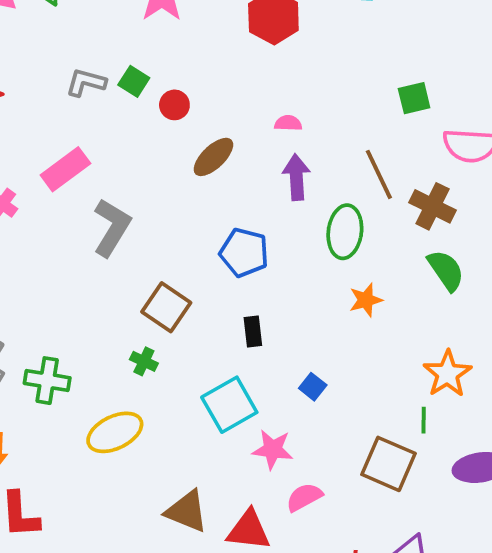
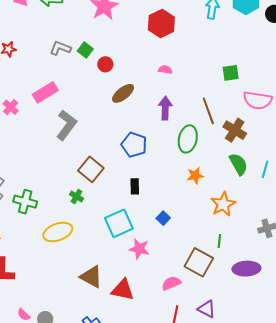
pink semicircle: (288, 123) -> (165, 70), moved
orange star: (447, 374) -> (223, 204), moved
pink semicircle: (304, 497) -> (171, 283), moved

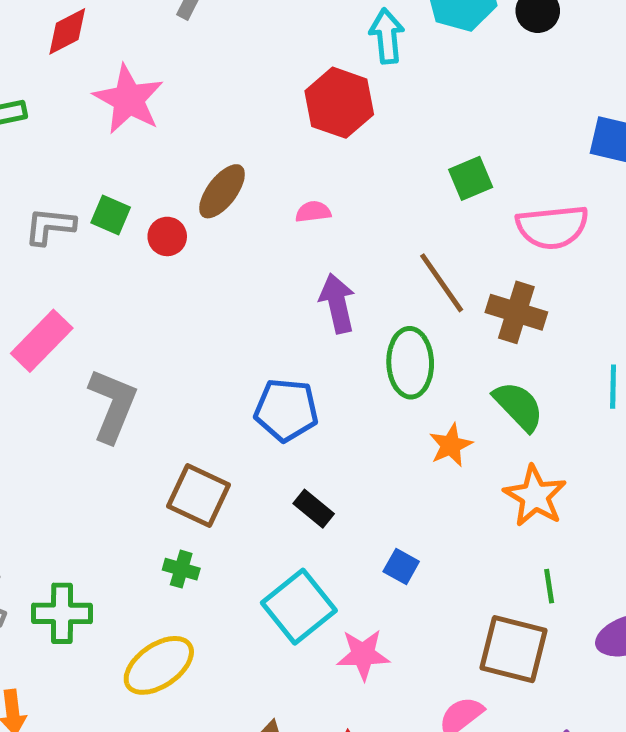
red hexagon: (161, 23) -> (339, 103), moved
brown ellipse: (123, 93) -> (222, 191), moved
green semicircle: (238, 164) -> (518, 406), moved
black rectangle: (135, 186) -> (314, 509), turned -35

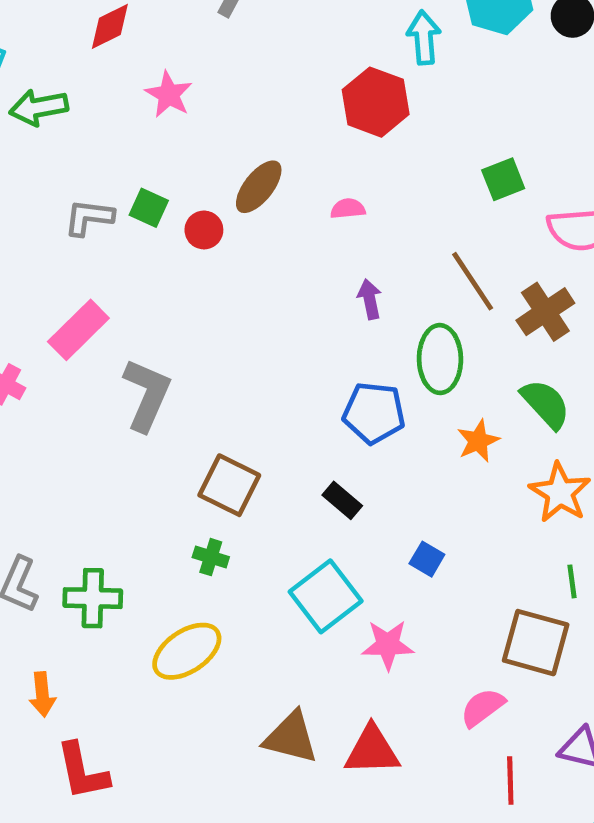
pink star: (129, 99) -> (169, 94), size x0.7
purple arrow: (337, 303) -> (370, 299), size x0.7
brown cross: (516, 312) -> (545, 312), turned 38
blue pentagon: (286, 410) -> (374, 413), moved

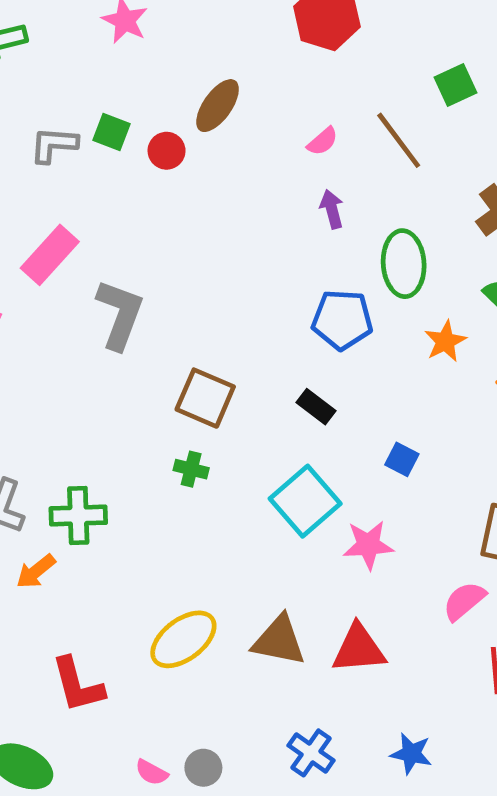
pink semicircle: (348, 209) -> (323, 141), moved, turned 148
brown line: (473, 281) -> (399, 140), moved
yellow ellipse: (187, 651) -> (183, 639), moved
orange arrow: (42, 694) -> (36, 571), moved, turned 60

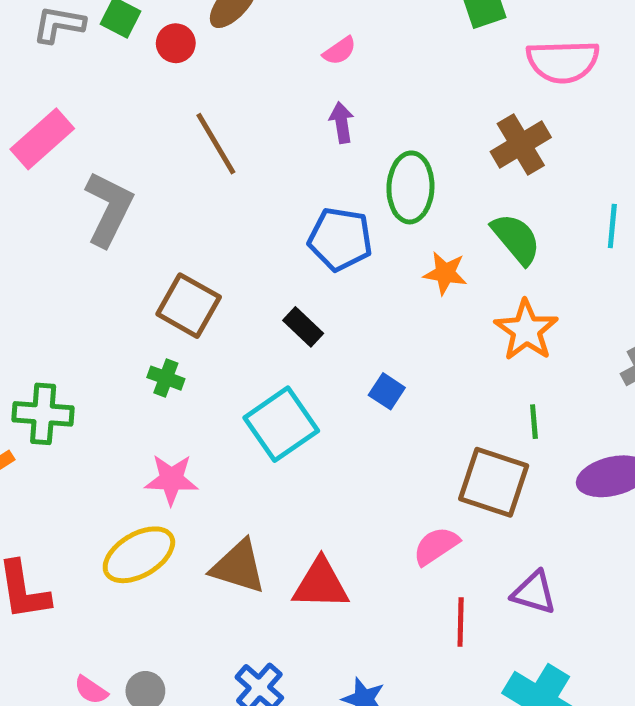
brown line: (399, 140) -> (216, 144), moved
orange star: (445, 341) -> (445, 273), turned 30
pink star: (368, 545) -> (171, 479), moved

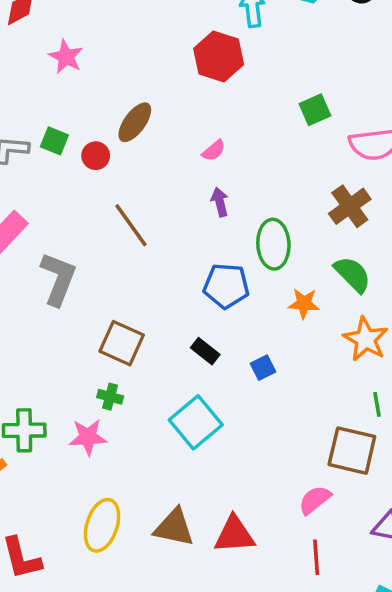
blue square: (387, 391) -> (263, 368), moved, turned 35
pink star: (171, 479) -> (88, 437), moved
yellow ellipse: (139, 555) -> (102, 525), turned -36
red line: (461, 622) -> (316, 557), moved

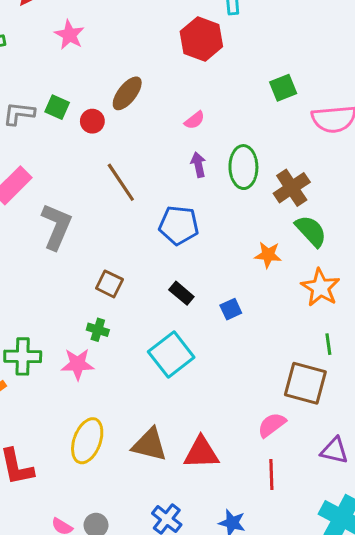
brown cross: (350, 206) -> (292, 188), moved
green ellipse: (273, 244) -> (243, 167), moved
blue pentagon: (226, 286) -> (179, 225), moved
brown square: (122, 343) -> (109, 284), size x0.7

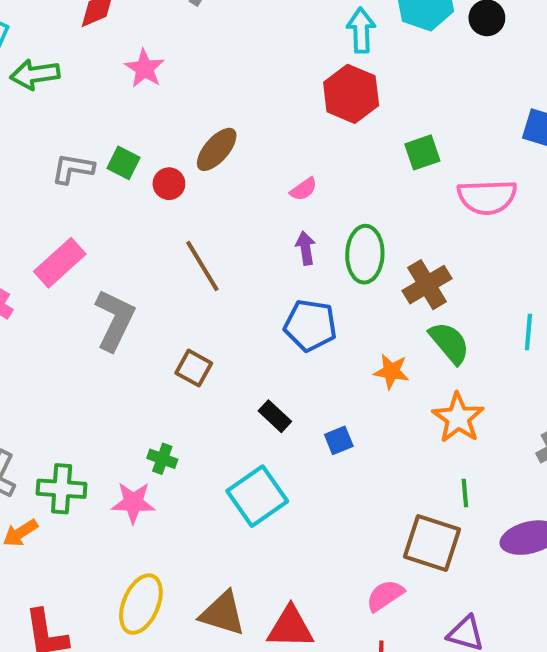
red hexagon: (201, 39) -> (351, 94), moved
blue pentagon: (179, 225) -> (310, 325), moved
brown square: (109, 284) -> (194, 368), moved

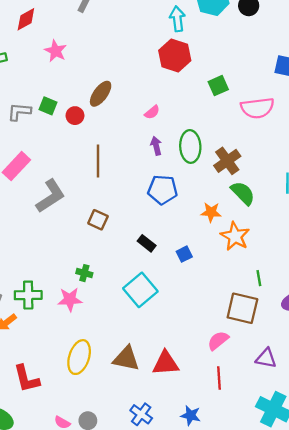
brown line: (202, 266) -> (98, 161), turned 36
gray L-shape: (115, 320) -> (51, 196), turned 36
orange star: (458, 418) -> (235, 236), moved

